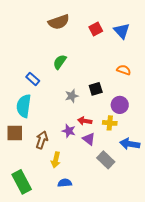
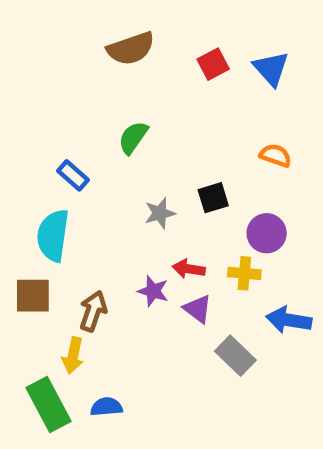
yellow arrow: (56, 160) -> (73, 356), moved
blue semicircle: (65, 183) -> (106, 407), moved

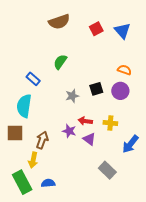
purple circle: (267, 233) -> (120, 91), moved
blue arrow: (289, 320) -> (130, 144), turned -60
gray rectangle: (235, 356) -> (107, 170), moved

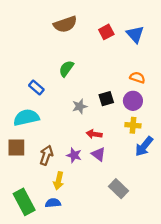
cyan semicircle: (24, 106) -> (26, 117), turned 70
yellow cross: (110, 123) -> (133, 125), moved
purple star: (69, 131) -> (74, 155), moved
blue arrow: (130, 144) -> (144, 146), moved
yellow arrow: (33, 160) -> (59, 181), moved

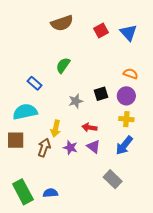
blue arrow: (144, 146) -> (124, 145), moved
yellow arrow: (59, 181) -> (56, 129), moved

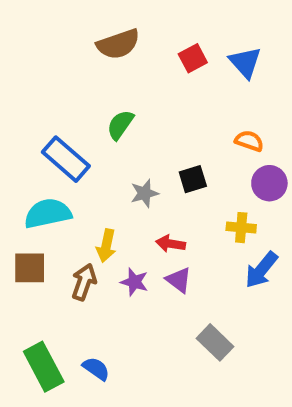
blue rectangle: (35, 83) -> (66, 159), size x1.6
purple circle: (126, 96) -> (269, 183), moved
blue arrow: (124, 145) -> (261, 270), moved
blue semicircle: (50, 193) -> (96, 369), turned 40

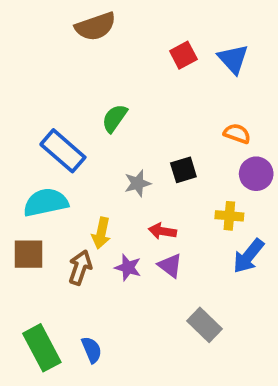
brown semicircle: (118, 44) -> (95, 26), moved
blue semicircle: (96, 369) -> (92, 350), turned 32

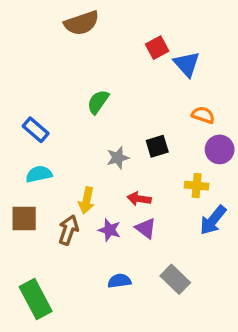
blue triangle: (233, 59) -> (187, 64), moved
blue rectangle: (63, 151) -> (36, 130), moved, size x0.7
cyan semicircle: (46, 202) -> (39, 174), size x0.7
blue semicircle: (92, 350) -> (119, 281), moved, turned -75

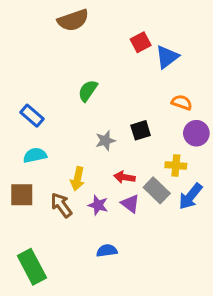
blue triangle: (187, 64) -> (167, 57), turned 35
brown arrow: (68, 230) -> (61, 205), turned -55
gray rectangle: (175, 279) -> (157, 190), moved

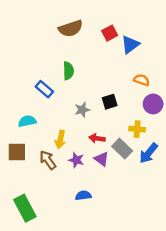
brown semicircle: (73, 20) -> (71, 28), moved
green semicircle: (88, 91) -> (68, 71), turned 144
blue rectangle: (32, 116) -> (44, 89), moved

